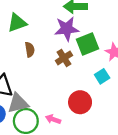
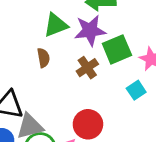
green triangle: (17, 23) -> (56, 25), moved
red circle: (80, 102) -> (88, 124), moved

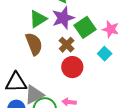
brown semicircle: (43, 58) -> (34, 44), size x1.6
red circle: (88, 124) -> (72, 67), moved

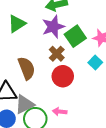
green triangle: (38, 19) -> (17, 24), moved
brown semicircle: (34, 44) -> (27, 68), moved

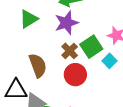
green square: (75, 36) -> (91, 47), moved

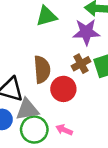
red circle: (75, 75) -> (63, 89), moved

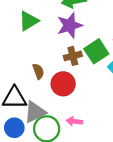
brown cross: (81, 64) -> (73, 56), turned 30
brown semicircle: (42, 69) -> (38, 71), size x0.6

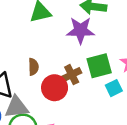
brown cross: (73, 56) -> (72, 75), moved, turned -30

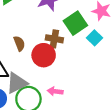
brown cross: (72, 75) -> (54, 39), turned -35

